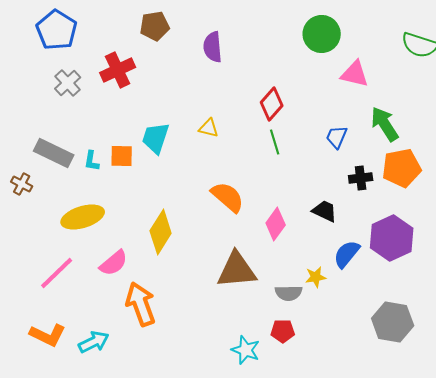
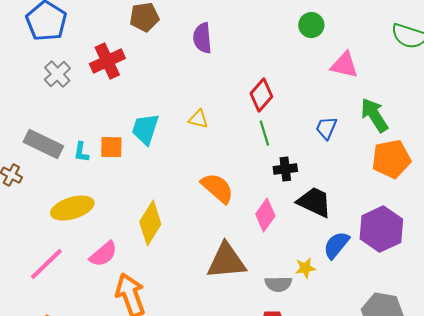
green circle: (322, 34) -> (311, 25), size x0.7
black cross: (361, 178) -> (285, 169), moved
black trapezoid: (325, 211) -> (314, 202), size x1.4

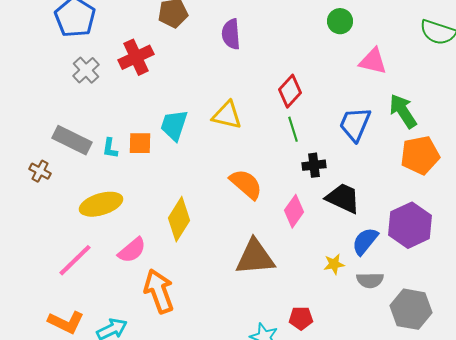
yellow triangle: (198, 119) -> (227, 115), size x1.5
blue trapezoid: (326, 128) -> (355, 124), size x1.5
gray semicircle: (278, 284) -> (370, 280), moved

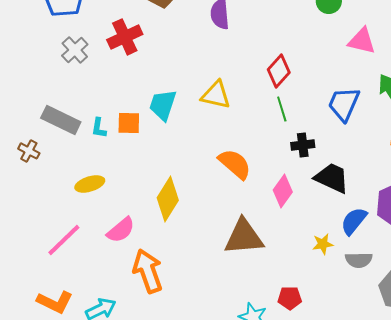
yellow ellipse: (101, 204) -> (90, 184), size x0.7

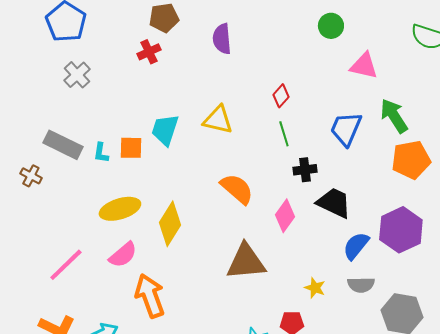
red cross: (125, 37) -> (149, 52), moved, size x0.7
red diamond: (279, 71) -> (281, 96), size x0.7
yellow ellipse: (90, 184) -> (120, 209), moved, size x1.4
yellow star: (323, 244) -> (315, 288), moved, turned 30

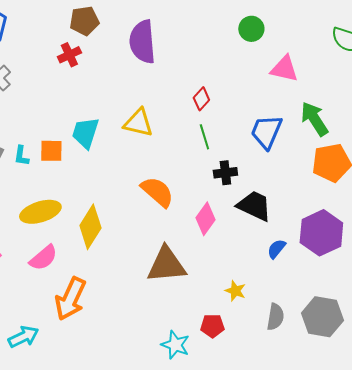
purple semicircle: (222, 39) -> (142, 42), size x1.4
blue semicircle: (356, 246) -> (276, 249), size x0.7
gray semicircle: (361, 285) -> (275, 317), moved, turned -80
orange arrow: (150, 296) -> (70, 299), turned -135

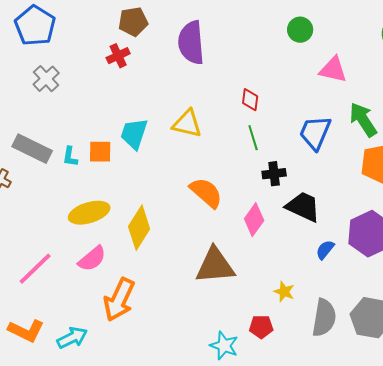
red diamond: (201, 99) -> (250, 100), turned -35
gray semicircle: (275, 317) -> (324, 318), size x1.4

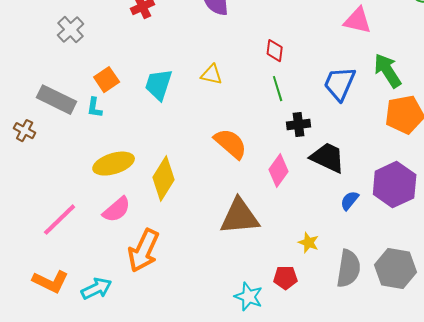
yellow triangle: (187, 124) -> (212, 75), size x0.7
orange square: (100, 152) -> (107, 80), moved, turned -35

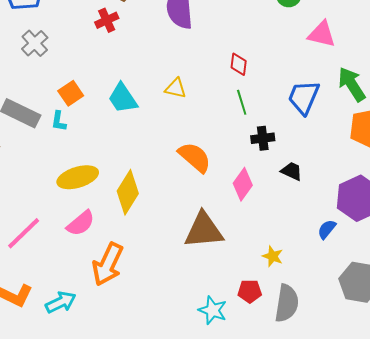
cyan trapezoid: (159, 85) -> (123, 98), turned -52
black trapezoid: (328, 158) -> (292, 171), size x0.6
blue semicircle: (350, 201) -> (327, 229), moved
gray semicircle: (349, 269) -> (287, 303), moved

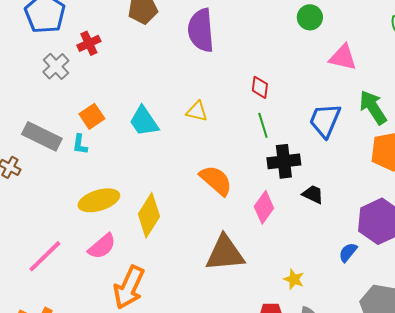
red cross: (107, 20) -> (89, 43), moved
black cross: (263, 138) -> (284, 161), size x1.4

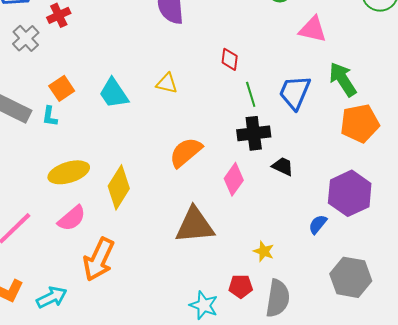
green line: (263, 125) -> (251, 94), moved
orange semicircle: (216, 180) -> (186, 152), turned -81

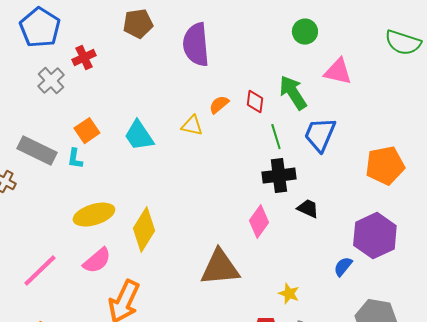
green arrow: (343, 79) -> (293, 93), moved
orange semicircle: (186, 152) -> (219, 105), moved, size x0.6

